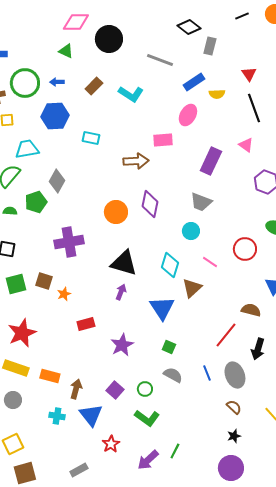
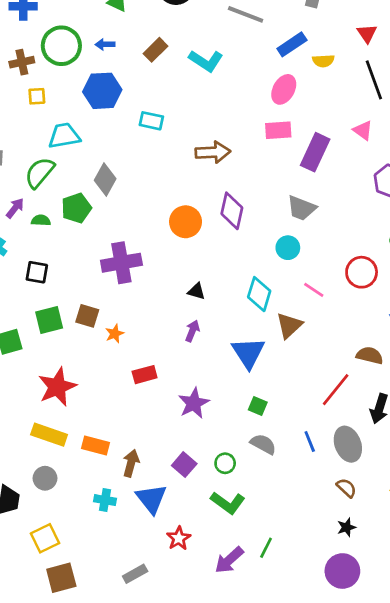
pink rectangle: (163, 140) -> (278, 130), moved
black triangle: (124, 263) -> (196, 291), size x0.5

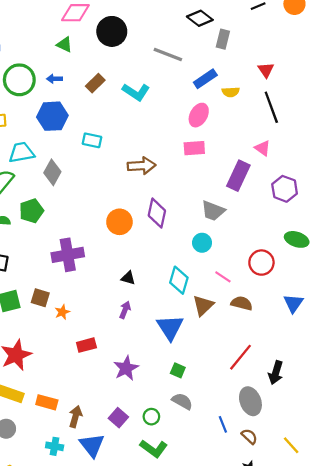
purple rectangle: (315, 152) -> (238, 176), moved
gray diamond: (105, 179) -> (52, 172), moved
brown semicircle: (370, 355) -> (242, 303), moved
blue line: (310, 441) -> (223, 424), moved

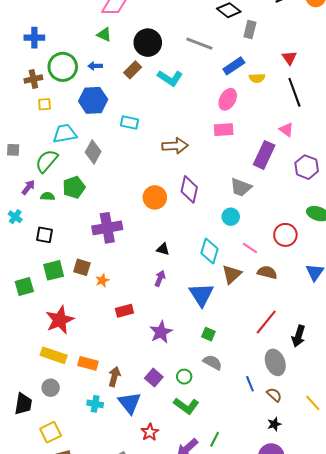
black circle: (112, 31) -> (148, 43), moved

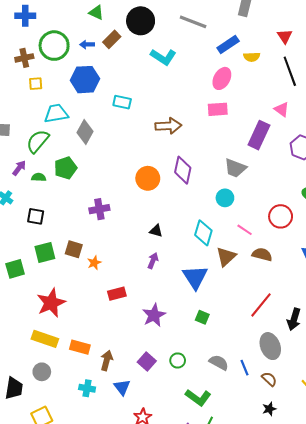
brown rectangle: (133, 70) -> (112, 39), moved
purple cross: (107, 228) -> (99, 209), size x0.7
gray semicircle: (213, 362) -> (219, 363), moved
blue triangle: (130, 403) -> (122, 387), size x0.7
green L-shape: (186, 406) -> (198, 398), moved

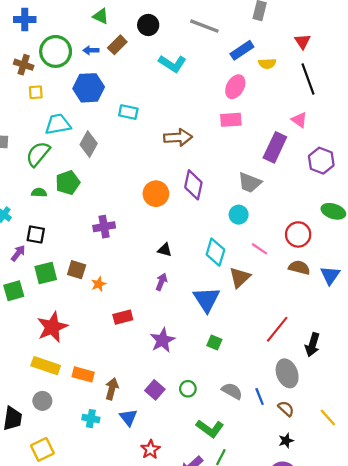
black circle: (141, 21) -> (148, 25), size x0.7
brown cross: (24, 58) -> (24, 65), turned 30
purple arrow: (19, 168) -> (18, 253), moved
brown semicircle: (262, 254) -> (299, 268), moved

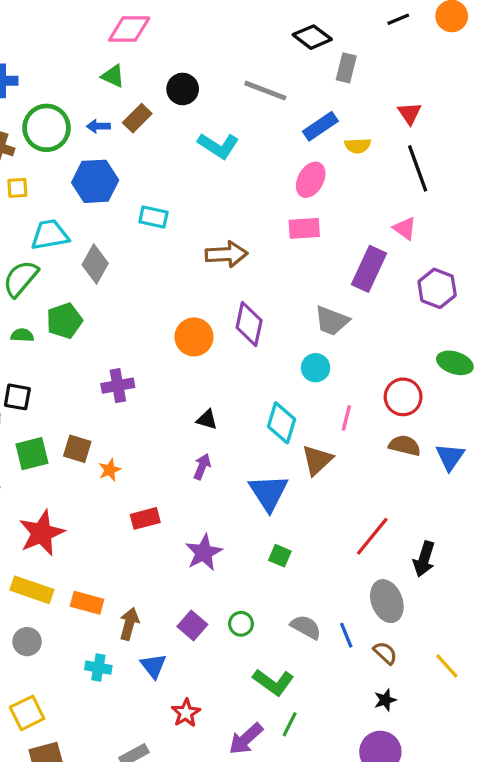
pink line: (260, 249) -> (346, 418), turned 70

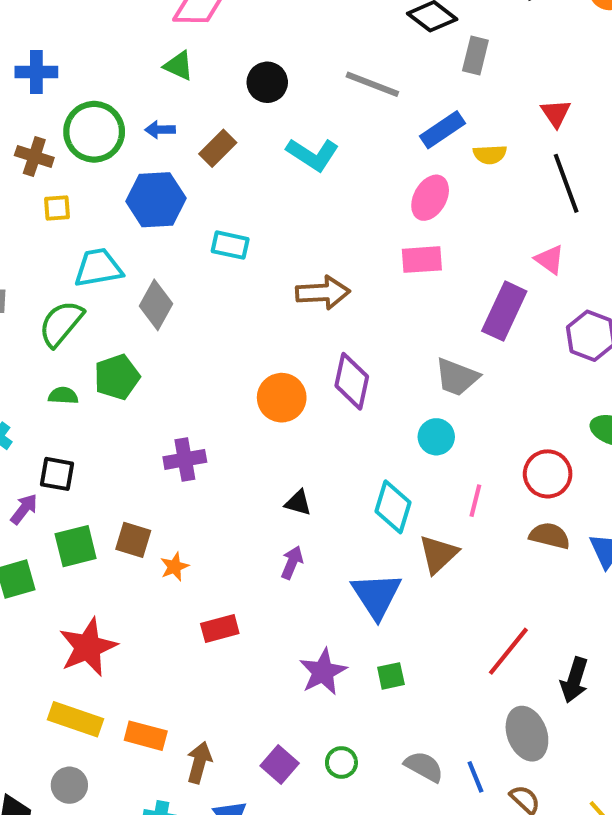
brown rectangle: (137, 118) -> (218, 148), moved
purple star: (204, 552) -> (323, 672), moved
green square: (280, 556) -> (391, 676), turned -35

